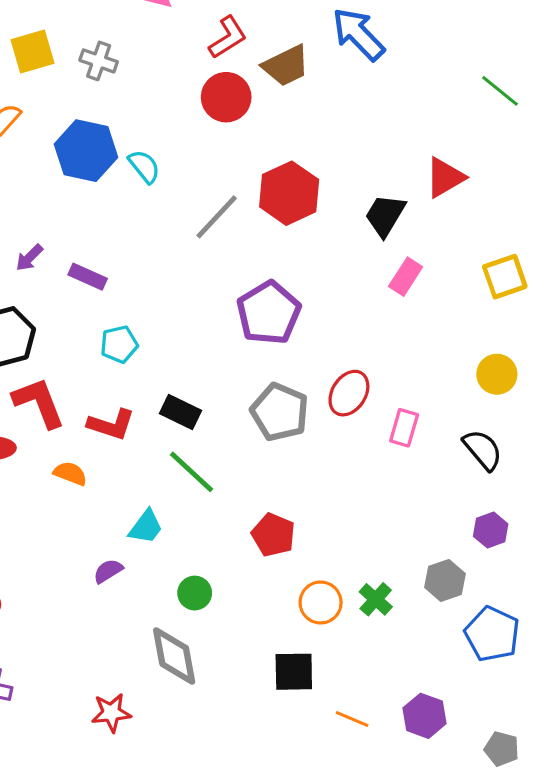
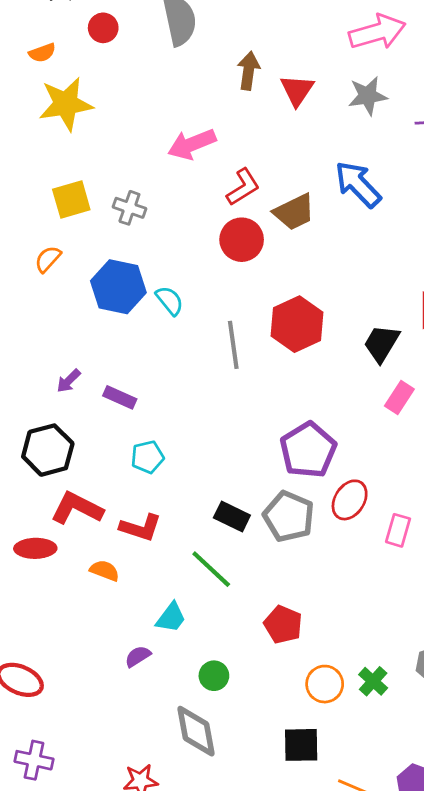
gray line: (217, 217) -> (233, 345), turned -51
purple pentagon: (269, 313) -> (308, 450), moved
red L-shape: (39, 403) -> (77, 508), turned -42
black rectangle: (180, 412) -> (232, 517), moved

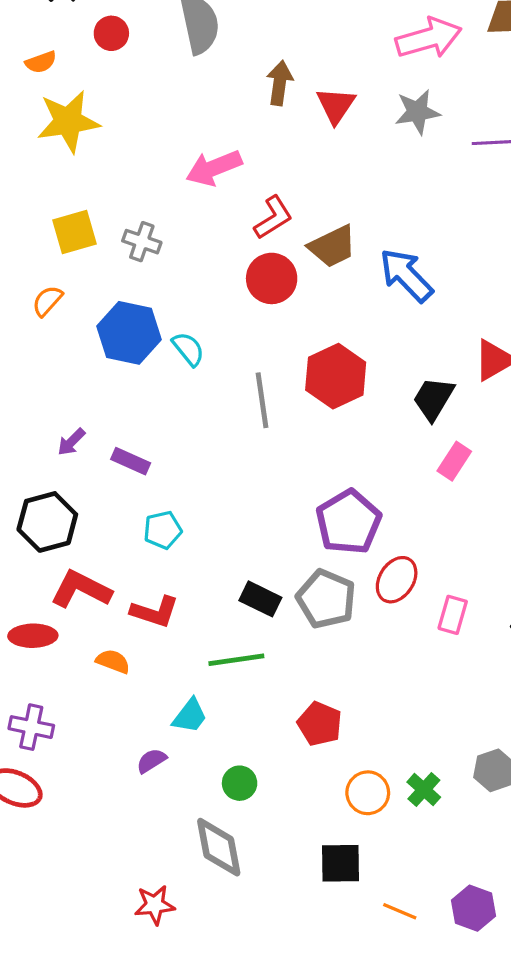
blue arrow: (358, 184) -> (406, 275), moved
green line: (211, 569) -> (236, 660), turned -51
purple cross: (34, 760) -> (31, 727), moved

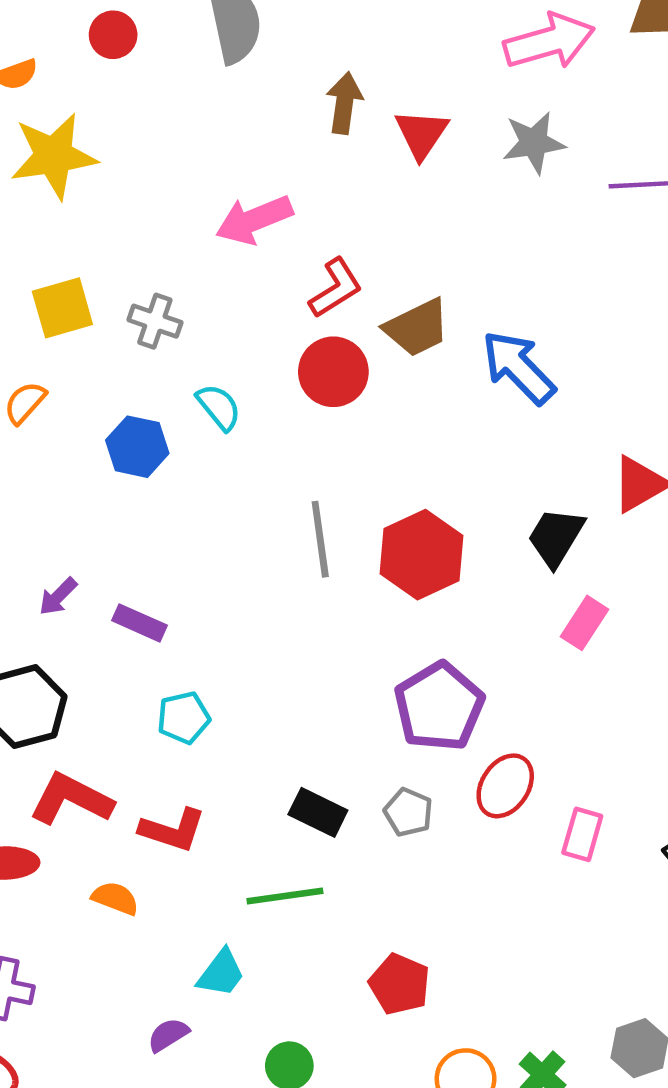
blue hexagon: (129, 333) -> (137, 447), size x0.7
cyan semicircle: (188, 349) -> (219, 407), moved
red hexagon: (336, 376) -> (421, 555), moved
gray pentagon: (326, 599) -> (408, 812), size x0.6

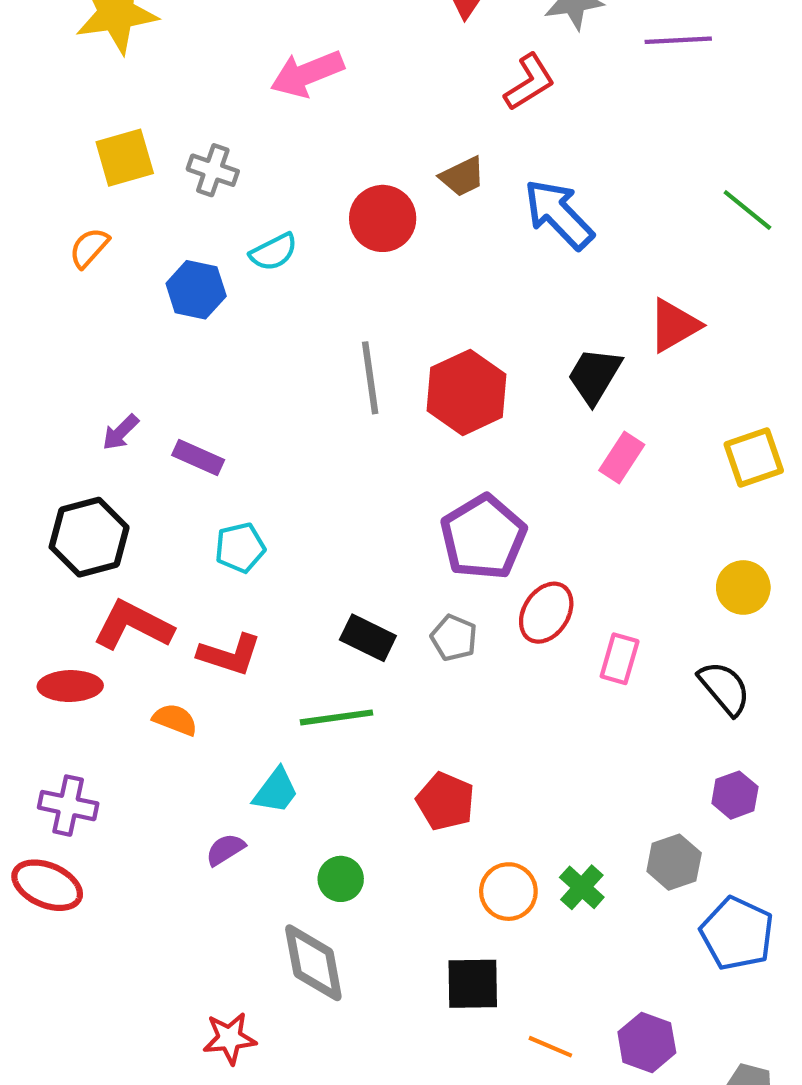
red L-shape: (336, 288) -> (529, 82), moved
brown trapezoid: (417, 328) -> (462, 177), size x0.7
cyan semicircle: (219, 407) -> (274, 252), turned 102

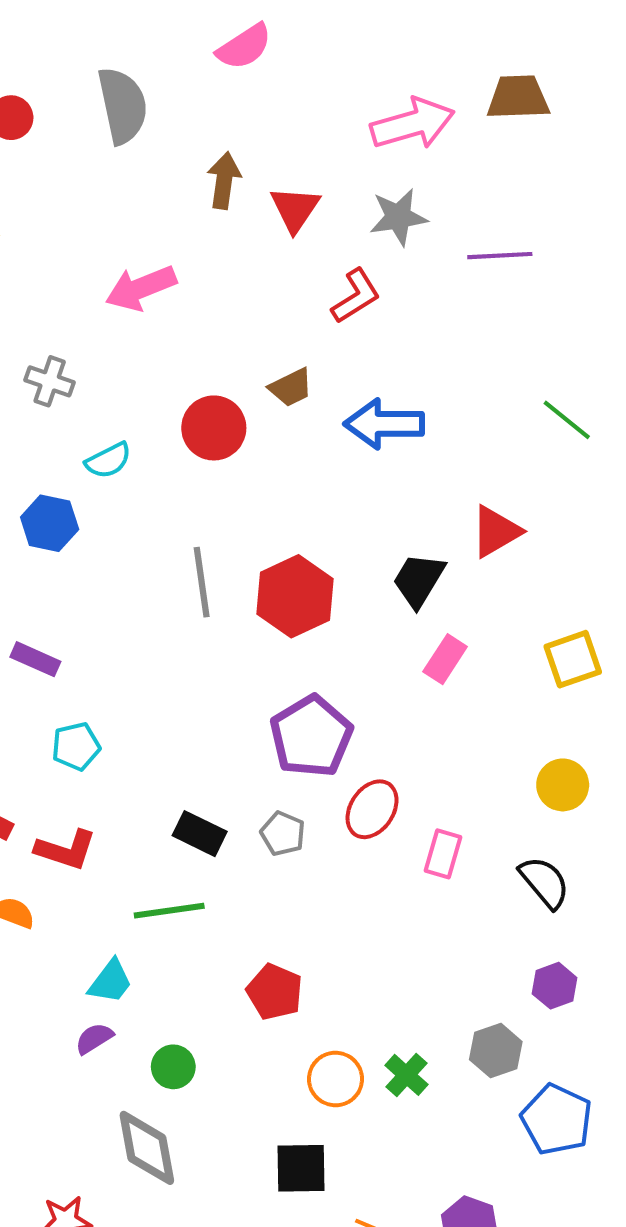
blue arrow: (559, 214) -> (384, 424), turned -46
blue hexagon: (196, 290) -> (50, 523), moved
purple semicircle: (225, 850) -> (94, 1038), moved

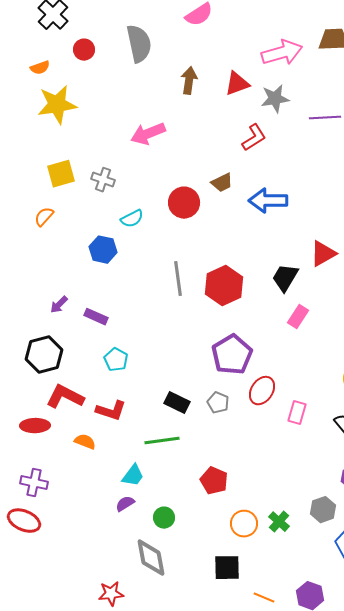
red triangle: (295, 209) -> (237, 84), moved, turned 36
cyan pentagon: (76, 746) -> (116, 360), turned -30

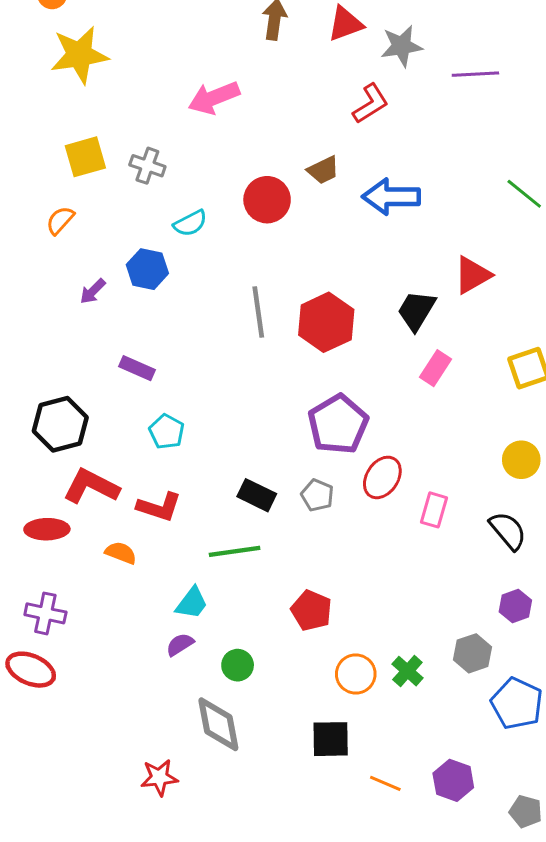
purple arrow: (59, 305) -> (93, 291), moved

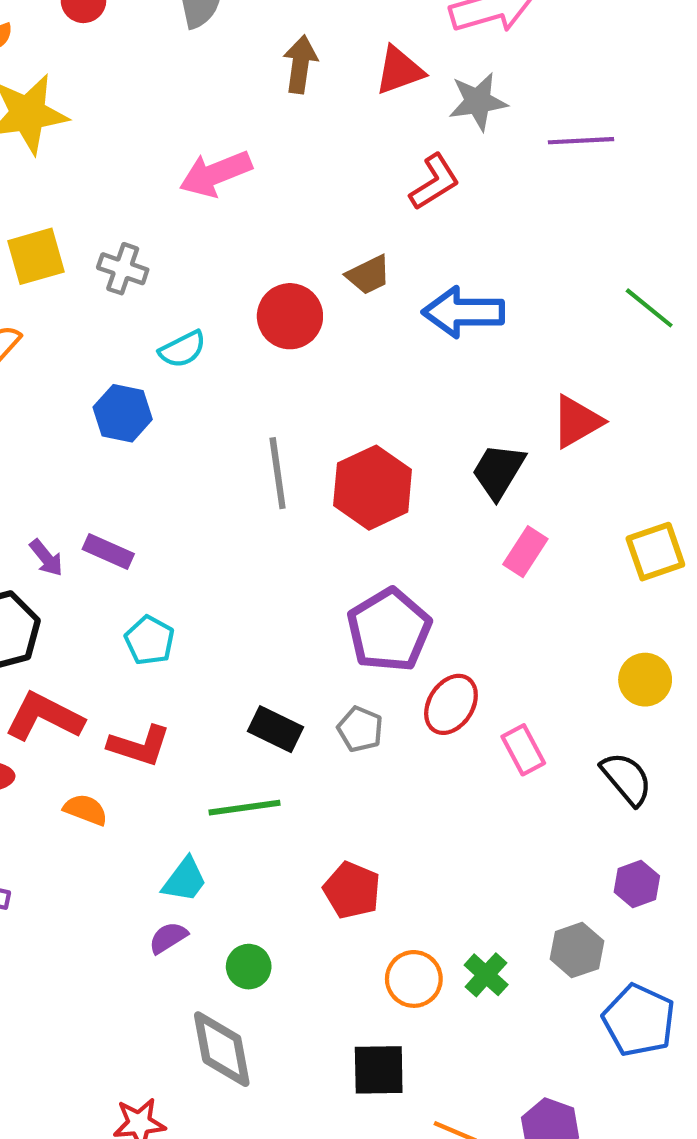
purple arrow: (93, 291) -> (46, 558), moved, turned -84
pink rectangle: (434, 510) -> (523, 750), turned -44

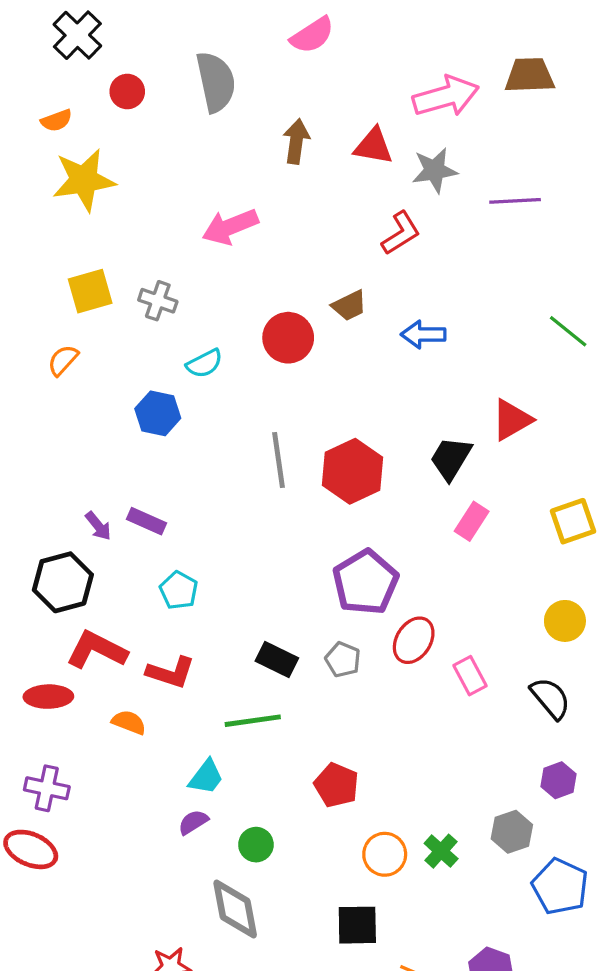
red triangle: (399, 71) -> (373, 146), turned 30
blue arrow: (463, 312) -> (423, 334), size x0.7

